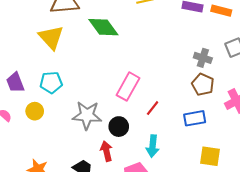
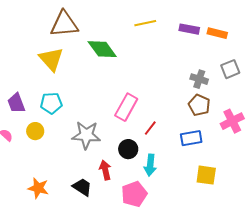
black circle: (119, 127) -> (128, 149), moved

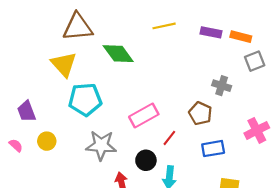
gray square: (230, 69) -> (255, 61), moved
cyan pentagon: (51, 103) -> (85, 100), moved, size x1.4
brown pentagon: (199, 105) -> (200, 113), moved
pink rectangle: (126, 107) -> (144, 116), turned 32

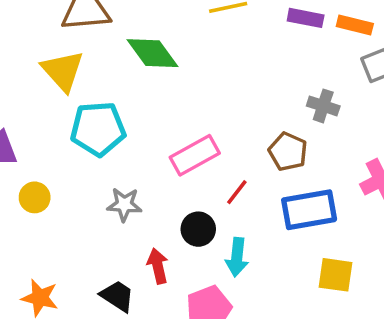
gray star: (101, 145) -> (124, 204), size x0.7
blue rectangle: (213, 149) -> (309, 210), size x1.4

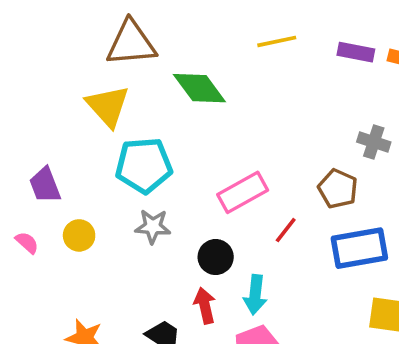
gray star: (124, 204) -> (153, 226), moved
black circle: (198, 229) -> (216, 257), moved
cyan arrow: (237, 257) -> (255, 295), moved

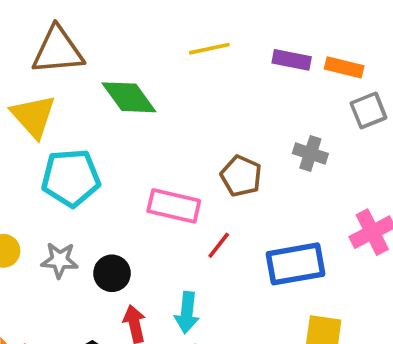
brown pentagon: (338, 189) -> (241, 176), moved
pink rectangle: (243, 192) -> (174, 206), turned 42
gray star: (153, 226) -> (60, 260), moved
black circle: (216, 257) -> (112, 273), moved

